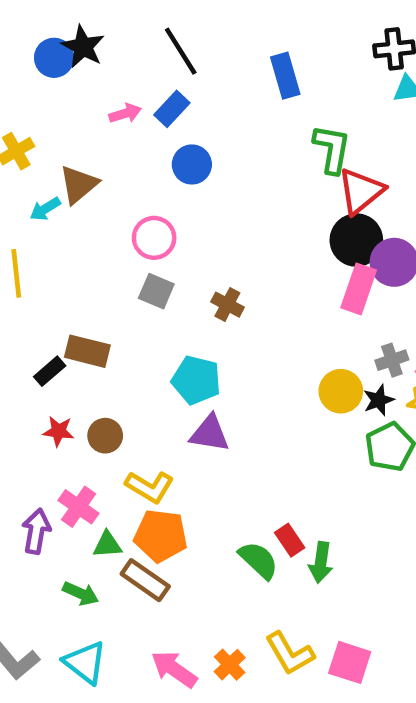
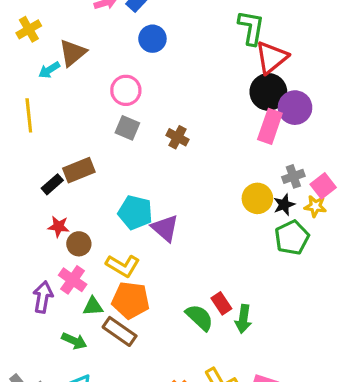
brown rectangle: (87, 351) -> (79, 170), turned -36
cyan pentagon: (196, 380) -> (135, 212), moved
purple triangle: (210, 433) -> (165, 228), turned 32
brown circle: (105, 436) -> (79, 244), moved

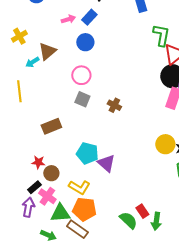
blue circle: (152, 39) -> (85, 42), moved
black rectangle: (52, 184) -> (34, 187), moved
green triangle: (93, 306) -> (60, 213), size x1.5

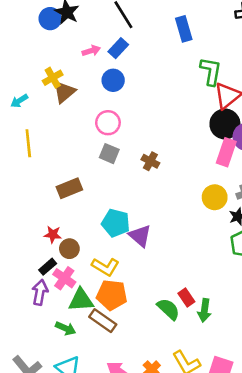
yellow cross: (19, 36) -> (53, 78), moved
cyan arrow: (32, 62) -> (19, 101), moved
yellow circle: (165, 144) -> (215, 197), moved

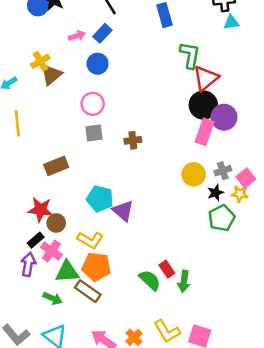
gray square: (109, 154) -> (94, 133), turned -30
brown cross: (150, 161) -> (133, 140), turned -35
red star: (53, 235) -> (40, 210), size x1.5

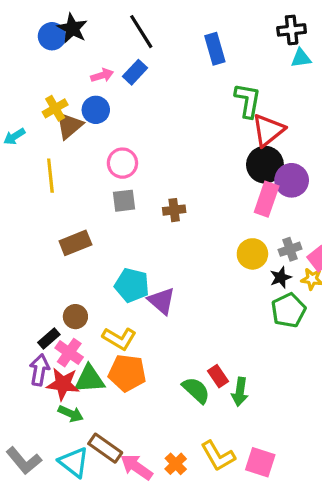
blue circle: (98, 64) -> (96, 110), moved
yellow line: (17, 123) -> (50, 176), moved
red star: (40, 210) -> (63, 384), moved
brown rectangle: (88, 291) -> (105, 448), moved

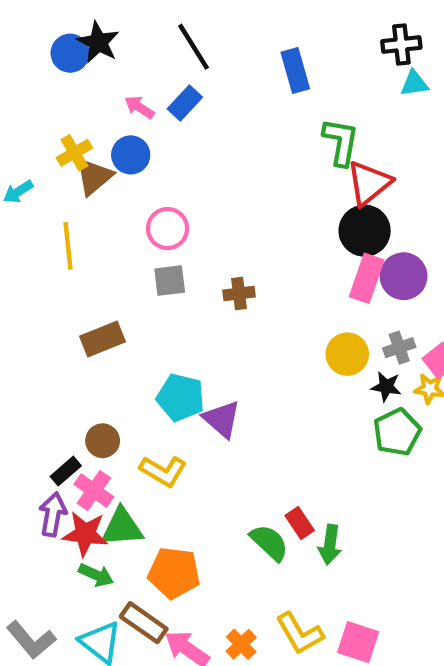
pink arrow: (102, 75) -> (139, 107), turned -130
purple circle: (292, 180) -> (404, 276), moved
black star: (281, 277) -> (386, 387), turned 30
orange pentagon: (127, 373) -> (174, 573), moved

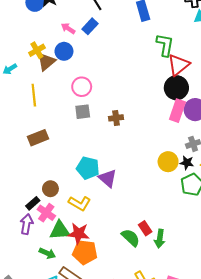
brown rectangle: (103, 339) -> (38, 138), moved
yellow circle: (347, 354) -> (168, 162), moved
red star: (85, 534) -> (79, 233), moved

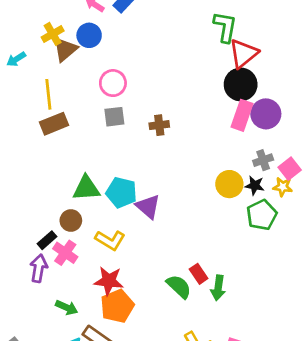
brown rectangle: (38, 138) -> (54, 124), moved
green triangle: (60, 230) -> (86, 188), moved
orange pentagon: (85, 252) -> (117, 306), turned -30

